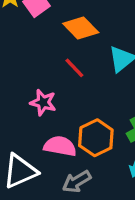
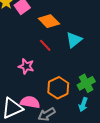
pink semicircle: (60, 146) -> (30, 102), moved

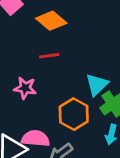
cyan triangle: (74, 40) -> (97, 85), moved
red line: (45, 45) -> (49, 56), turned -48

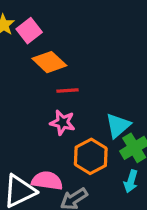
orange diamond: (51, 21) -> (49, 62), moved
pink star: (25, 88) -> (62, 123), moved

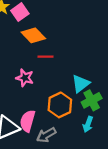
pink star: (62, 123) -> (25, 78), moved
pink semicircle: (47, 181) -> (28, 121), turned -85

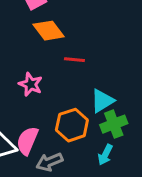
red line: (46, 57) -> (74, 60), moved

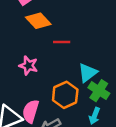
green cross: (114, 124) -> (99, 91), turned -30

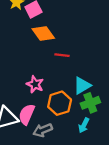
pink star: (28, 66) -> (35, 84), moved
green cross: (99, 91) -> (90, 103), turned 30

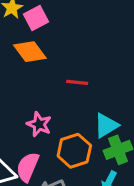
orange diamond: (43, 34) -> (30, 52), moved

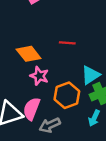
orange diamond: (30, 52) -> (29, 54), moved

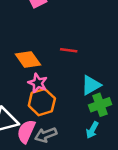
orange hexagon: (67, 95) -> (42, 102), moved
pink semicircle: (32, 109) -> (26, 131), moved

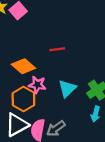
cyan triangle: (91, 85) -> (67, 89), moved
orange hexagon: (42, 102) -> (23, 99), moved

